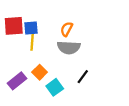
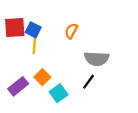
blue square: (31, 28) -> (33, 30), turned 32
gray semicircle: (69, 47) -> (97, 59), moved

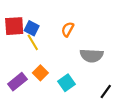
yellow line: (34, 45) -> (33, 42), turned -35
black line: (89, 82) -> (106, 91), moved
cyan square: (59, 93) -> (67, 83), moved

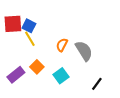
orange semicircle: (68, 29) -> (62, 45), moved
gray semicircle: (92, 55) -> (84, 51), turned -125

